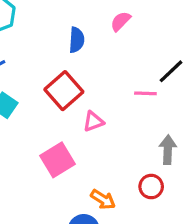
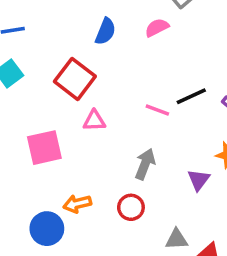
red square: (64, 91) -> (75, 79), turned -30
gray arrow: (168, 150) -> (145, 164), moved
orange arrow: (103, 199) -> (77, 204), turned 115

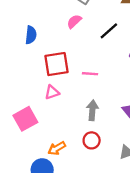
blue semicircle: (105, 31) -> (31, 35), moved
red square: (75, 79) -> (56, 64), moved, turned -30
black line: (191, 96) -> (109, 31), moved

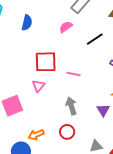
blue semicircle: (31, 35) -> (27, 23), moved
pink triangle: (52, 92) -> (38, 86), turned -40
gray arrow: (92, 110) -> (71, 106), turned -30

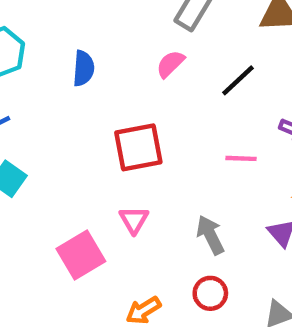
pink line: (74, 74) -> (241, 158), moved
pink triangle: (38, 86) -> (134, 220), moved

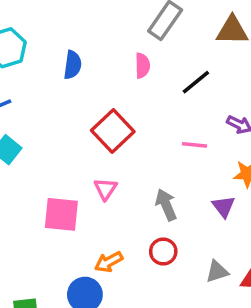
pink semicircle: (170, 64) -> (142, 66), turned 130
red square: (138, 147) -> (113, 131), turned -36
pink square: (81, 255) -> (61, 214), turned 33

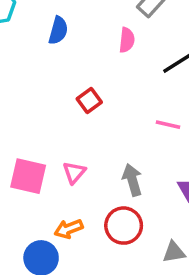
red square: (113, 131) -> (89, 101), size x0.6
pink triangle: (106, 189) -> (74, 172), moved
red circle: (163, 252) -> (124, 226), size x1.4

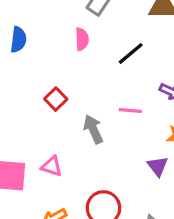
pink triangle: (74, 172) -> (52, 166), turned -45
gray arrow: (132, 180) -> (93, 129), moved

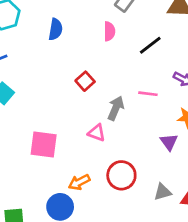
gray arrow: (93, 129) -> (116, 108), turned 45
pink triangle: (52, 166) -> (97, 133), moved

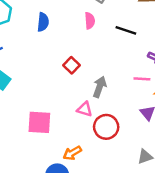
black line: (150, 45) -> (126, 30), turned 60
pink line: (148, 94) -> (142, 79), moved
red circle: (121, 175) -> (106, 127), moved

